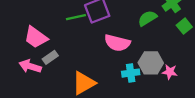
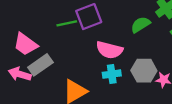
gray rectangle: (50, 57) -> (40, 65), size x1.5
cyan cross: (131, 73) -> (112, 74), moved

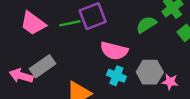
pink trapezoid: (25, 44) -> (33, 23), moved
cyan cross: (112, 74) -> (116, 76), turned 30

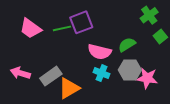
green semicircle: (146, 25) -> (127, 45), moved
gray rectangle: (43, 66) -> (51, 76), moved
pink star: (170, 82) -> (147, 78), size x1.5

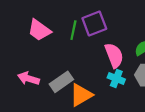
green line: (62, 28) -> (73, 30), turned -66
pink semicircle: (99, 52) -> (114, 55), turned -125

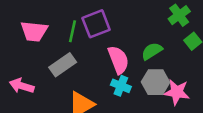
pink trapezoid: (39, 30) -> (34, 31), turned -30
gray rectangle: (61, 82) -> (63, 65), moved

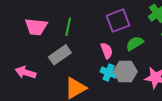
purple square: (96, 24) -> (118, 21), moved
pink semicircle: (118, 60) -> (107, 51), size x0.7
gray hexagon: (156, 82) -> (125, 71), moved

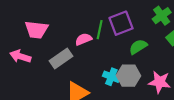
green line: (68, 27) -> (100, 30), moved
pink semicircle: (107, 51) -> (84, 39), moved, turned -91
pink arrow: (26, 72) -> (20, 56), moved

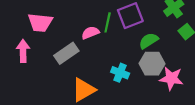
pink arrow: (20, 56) -> (23, 51), turned 72
gray hexagon: (128, 76) -> (152, 64), moved

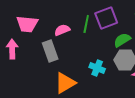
pink semicircle: (90, 33) -> (62, 30), moved
gray rectangle: (66, 53) -> (50, 51), turned -75

